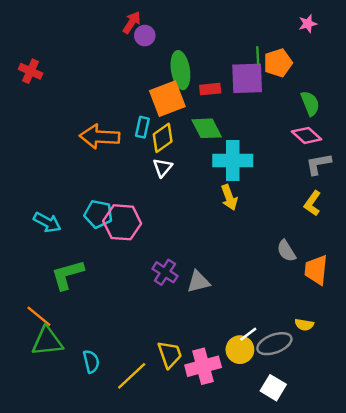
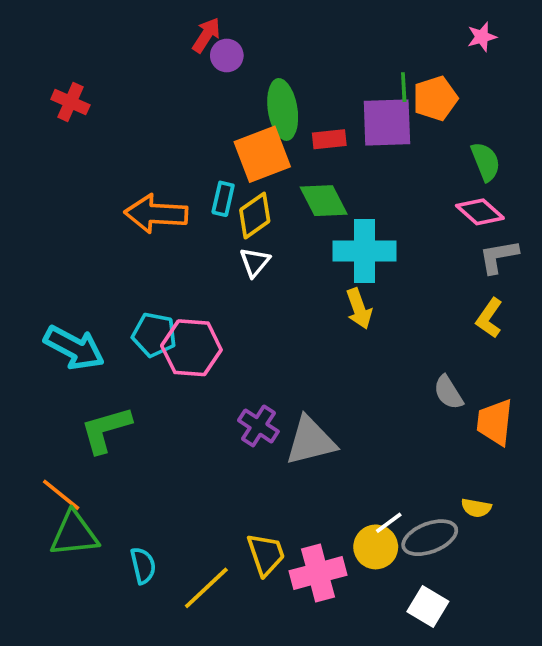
red cross: (31, 71) -> (70, 102), moved
cyan arrow: (47, 222) -> (74, 348), size x1.4
gray triangle: (198, 282) -> (311, 441), size x1.4

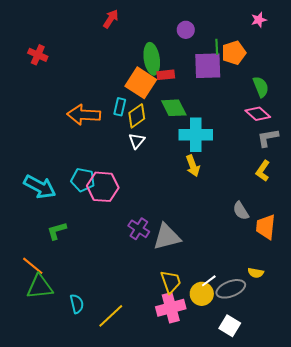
purple circle: (227, 56) -> (186, 30), moved
red rectangle: (329, 139) -> (166, 75), moved
orange square: (262, 154) -> (141, 83), turned -36
green L-shape: (106, 430) -> (57, 231), size x0.7
yellow trapezoid: (266, 554) -> (171, 282), moved

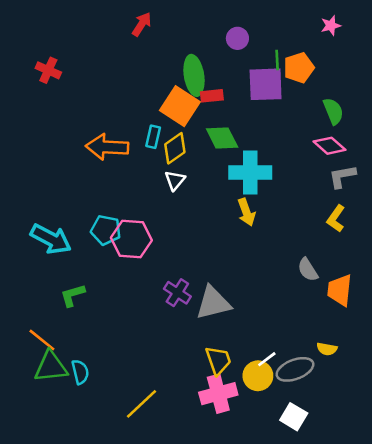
cyan semicircle: (77, 304) -> (80, 372), moved

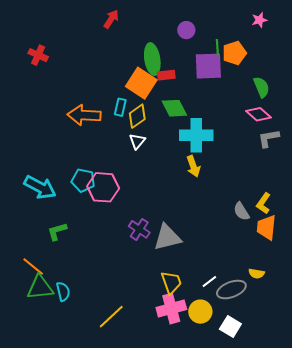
yellow L-shape: (336, 219) -> (263, 203), moved
yellow circle: (258, 376) -> (200, 312), moved

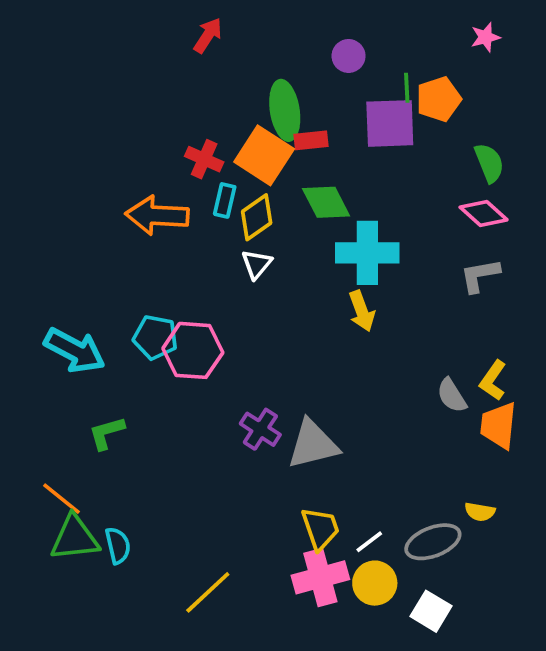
red cross: (38, 55) -> (204, 159), moved
gray L-shape: (268, 138) -> (480, 275), moved
white line: (209, 281) -> (369, 542), moved

